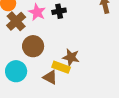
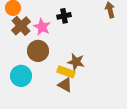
pink star: (37, 12) -> (42, 27), moved
brown triangle: (50, 77) -> (65, 85), moved

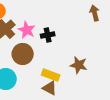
black cross: (64, 16) -> (48, 35), moved
brown star: (76, 62) -> (79, 65), moved

